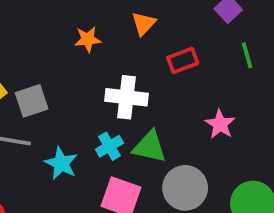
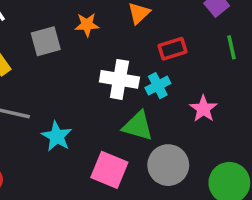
gray square: (32, 101) -> (46, 41), moved
cyan cross: (109, 146) -> (158, 86), moved

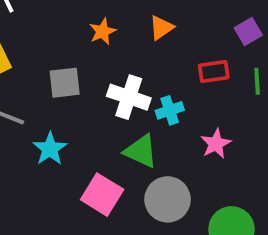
orange star: (87, 25) -> (102, 31), turned -30
gray square: (46, 41) -> (65, 83), moved
red rectangle: (173, 49) -> (214, 72), moved

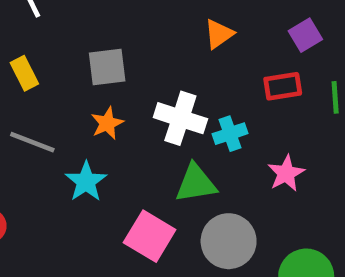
orange star: (102, 31) -> (107, 123), moved
purple square: (248, 31) -> (305, 35), moved
gray square: (65, 83) -> (107, 67), moved
green triangle: (141, 151) -> (196, 183), turned -33

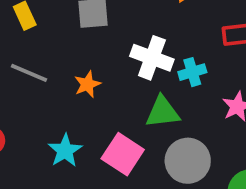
orange star: (107, 123) -> (87, 84), moved
cyan star: (86, 182) -> (65, 151), moved

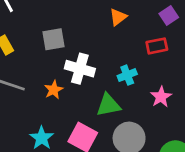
white cross: (152, 58) -> (80, 69), moved

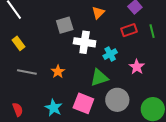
gray square: (53, 39) -> (65, 25), moved
white cross: (80, 69) -> (85, 42), moved

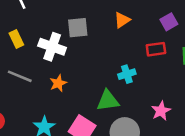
white cross: (85, 42) -> (52, 47), moved
pink star: (137, 67) -> (161, 111), moved

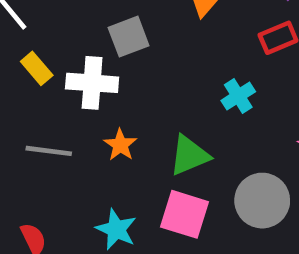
yellow rectangle: (16, 39) -> (37, 68), moved
green triangle: (108, 101) -> (189, 155), moved

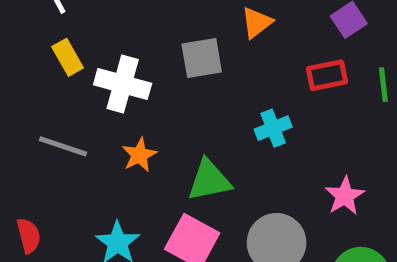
gray square: (129, 37) -> (202, 58), moved

